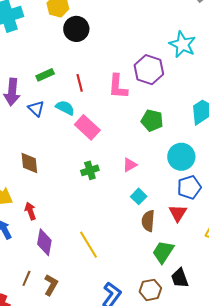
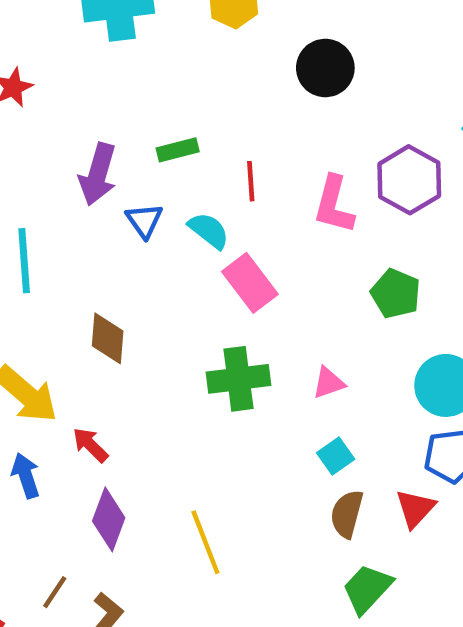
black circle: (76, 29) -> (325, 68), moved
green cross: (90, 170) -> (239, 379), size x1.5
red arrow: (30, 211) -> (90, 445), turned -36

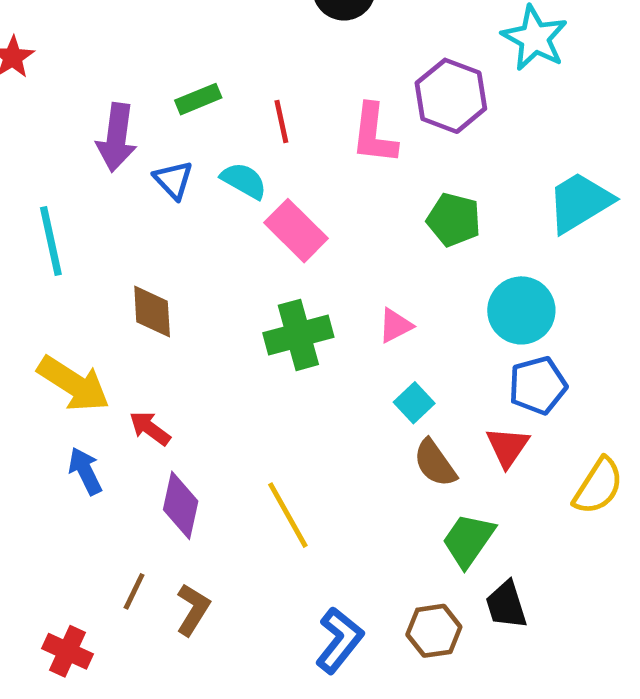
brown semicircle: (347, 514) -> (435, 463), turned -42

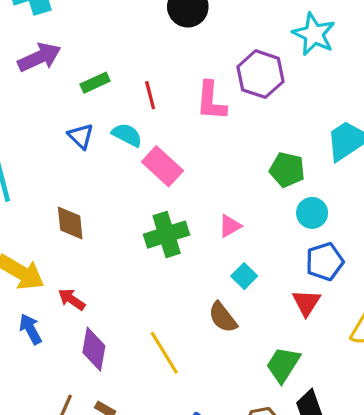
purple arrow: (117, 137) -> (39, 57), moved, turned -120
green pentagon: (454, 220) -> (287, 170), moved
cyan circle: (521, 310) -> (312, 213), size x0.7
brown semicircle: (435, 463) -> (223, 317), moved

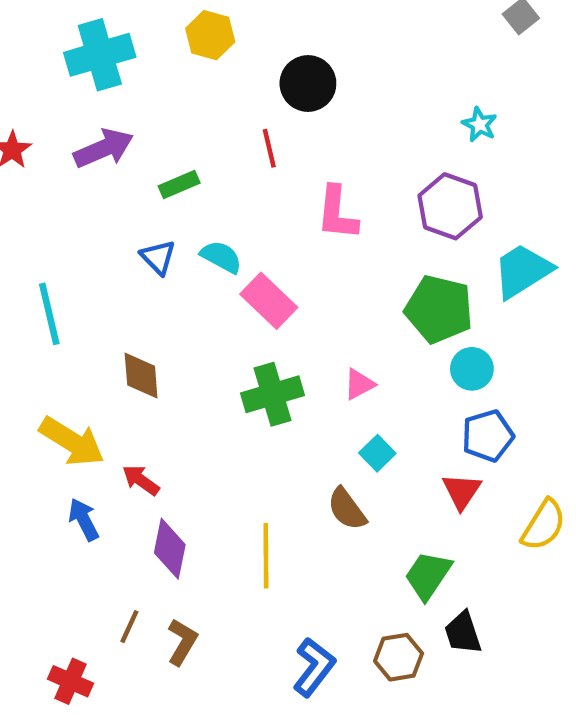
cyan star: (314, 34) -> (480, 125), size x0.6
purple hexagon: (261, 74) -> (450, 206), moved
red line: (150, 95) -> (269, 148), moved
green pentagon: (287, 170) -> (439, 309), size x1.4
yellow line: (164, 353) -> (266, 556), turned 30

